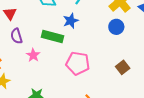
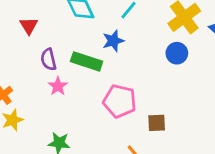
purple semicircle: (16, 36) -> (49, 59), moved
brown square: (123, 67) -> (157, 123), moved, turned 32

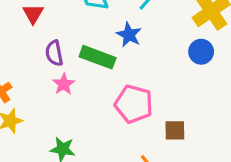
blue star: (113, 41) -> (129, 35), turned -30

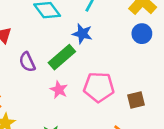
green rectangle: (98, 57) -> (62, 57), turned -48
pink star: (64, 84) -> (59, 90), moved

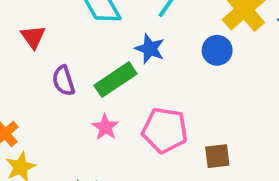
blue circle: (142, 34) -> (217, 50), moved

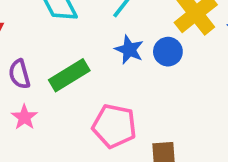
blue star: (150, 49) -> (129, 50), moved
pink star: (105, 127) -> (24, 117), moved

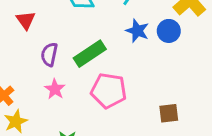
purple semicircle: (19, 74) -> (49, 54), turned 30
pink pentagon: (114, 126) -> (109, 91), moved

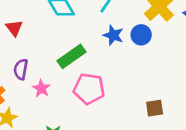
purple semicircle: (49, 54) -> (21, 69), moved
brown square: (169, 113) -> (155, 108), moved

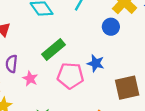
blue star: (113, 35) -> (96, 63), moved
brown square: (155, 108) -> (127, 88), size x1.6

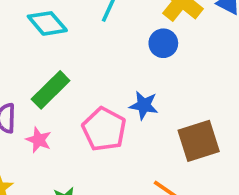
green rectangle: (54, 50) -> (51, 90), moved
pink pentagon: (70, 76) -> (104, 129), turned 30

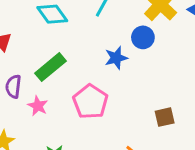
blue star: (144, 105) -> (116, 58), moved, turned -30
brown square: (199, 141) -> (165, 117), size x0.6

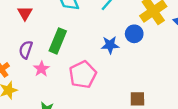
green rectangle: (51, 67) -> (58, 41), turned -40

